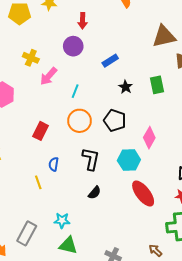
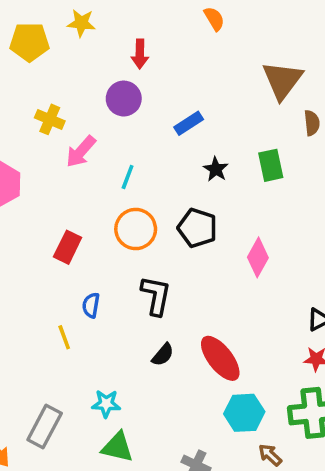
brown triangle: (164, 36) -> (282, 80), turned -40
cyan hexagon: (129, 160) -> (244, 413), moved
red ellipse: (143, 194) -> (220, 358), moved

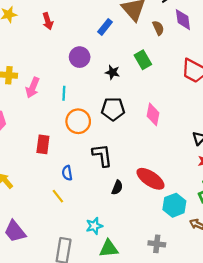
purple circle: (124, 99) -> (80, 57), moved
blue rectangle: (189, 123) -> (105, 27), moved

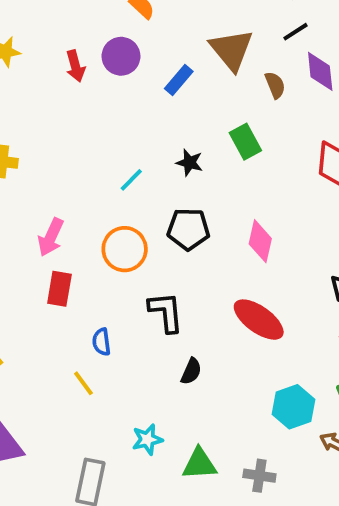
purple circle: (80, 57) -> (121, 56), moved
pink arrow: (33, 88) -> (51, 237), moved
cyan line: (64, 93) -> (131, 180), moved, turned 40
red ellipse: (150, 179) -> (259, 320), moved
green triangle: (109, 248) -> (199, 464), moved

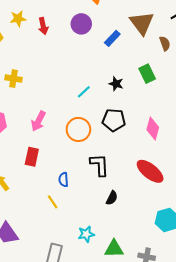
red arrow: (75, 66) -> (43, 26), moved
red rectangle: (59, 289) -> (32, 157), moved

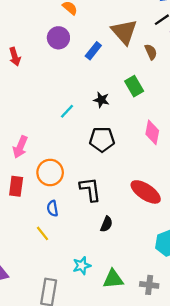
red arrow: (43, 26) -> (15, 57), moved
orange circle: (78, 129) -> (50, 173), moved
pink diamond: (153, 129) -> (152, 132), moved

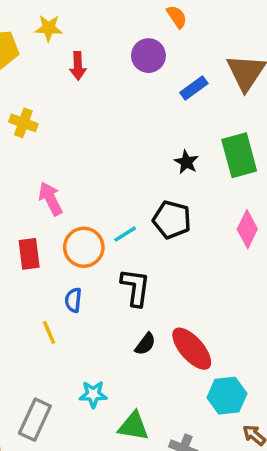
green rectangle: (134, 86) -> (239, 155), size x1.4
cyan line: (67, 111) -> (125, 234), moved
pink arrow: (20, 147) -> (50, 199), turned 115
red rectangle: (16, 186) -> (29, 254), turned -30
red ellipse: (146, 192) -> (192, 349), moved

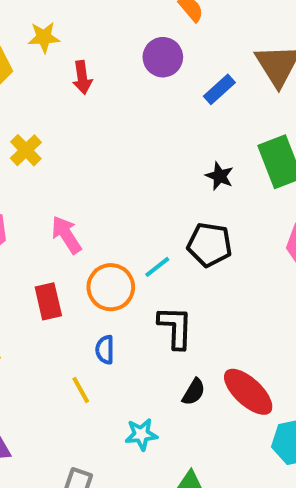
yellow cross: (23, 123) -> (26, 150), turned 32
cyan star: (93, 394) -> (141, 434), moved

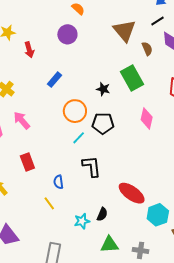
blue rectangle: (219, 89) -> (54, 80), moved
pink arrow: (66, 235) -> (22, 120), moved
orange circle: (111, 287) -> (75, 111), moved
black semicircle: (194, 392) -> (102, 214), moved

